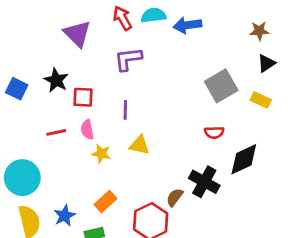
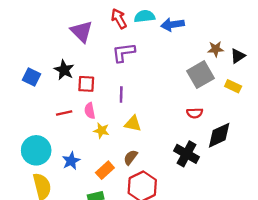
brown star: (259, 31) -> (216, 49), moved
brown semicircle: (175, 197) -> (131, 157), moved
blue star: (65, 216) -> (71, 161), moved

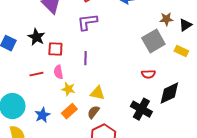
yellow triangle: (133, 124) -> (97, 93), moved
orange rectangle: (105, 170) -> (69, 111), moved

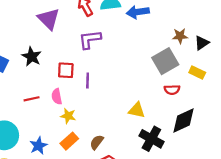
red square: (55, 49) -> (66, 70), moved
red semicircle: (148, 74) -> (172, 90), moved
yellow triangle: (97, 93) -> (137, 110), moved

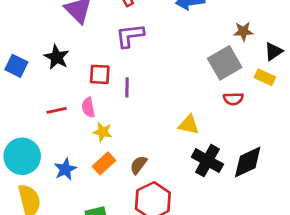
black triangle: (202, 43) -> (274, 51), moved
black diamond: (183, 120) -> (248, 162), moved

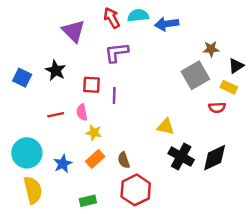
red semicircle: (233, 99) -> (217, 108), moved
brown semicircle: (138, 165) -> (124, 160), turned -56

